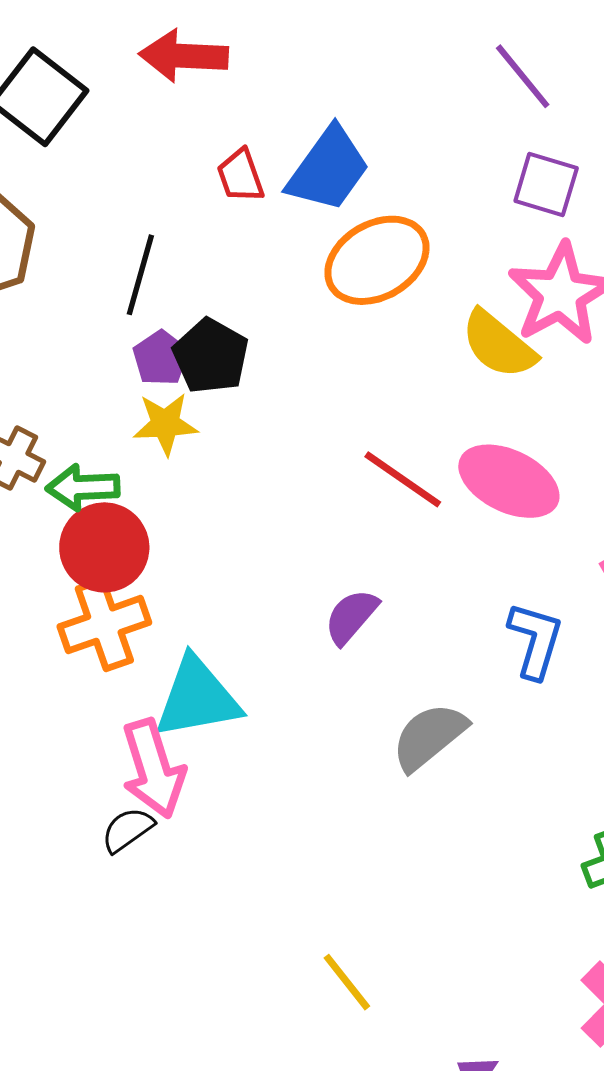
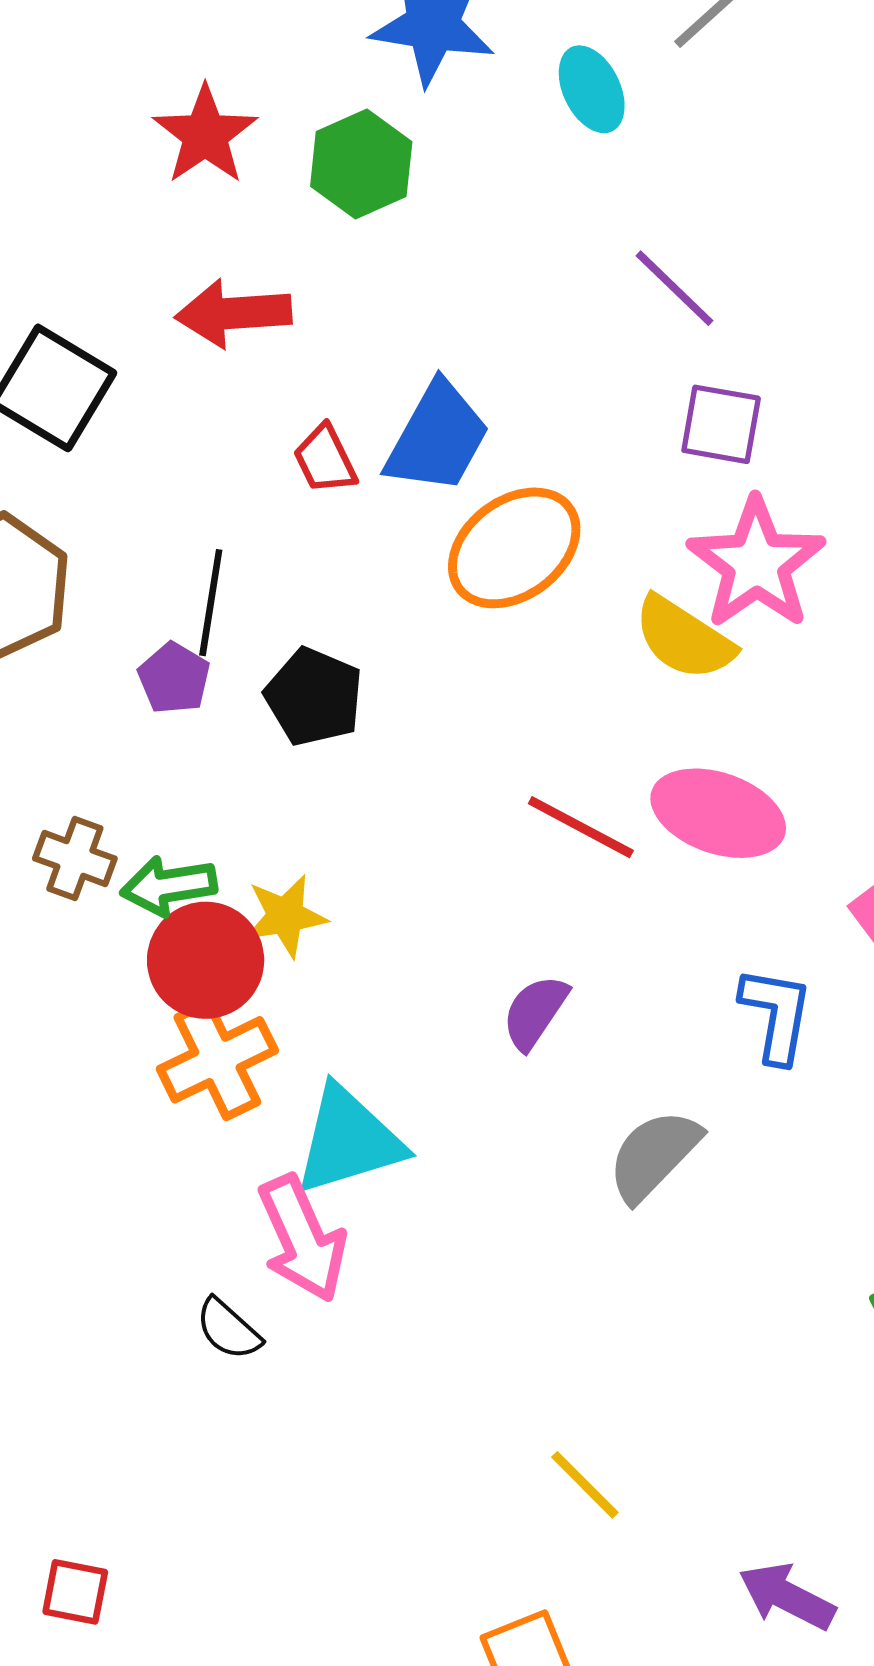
purple pentagon: (161, 358) -> (174, 678), moved
yellow star: (165, 424) -> (285, 916), moved
black semicircle: (128, 830) -> (228, 1329), moved, turned -96

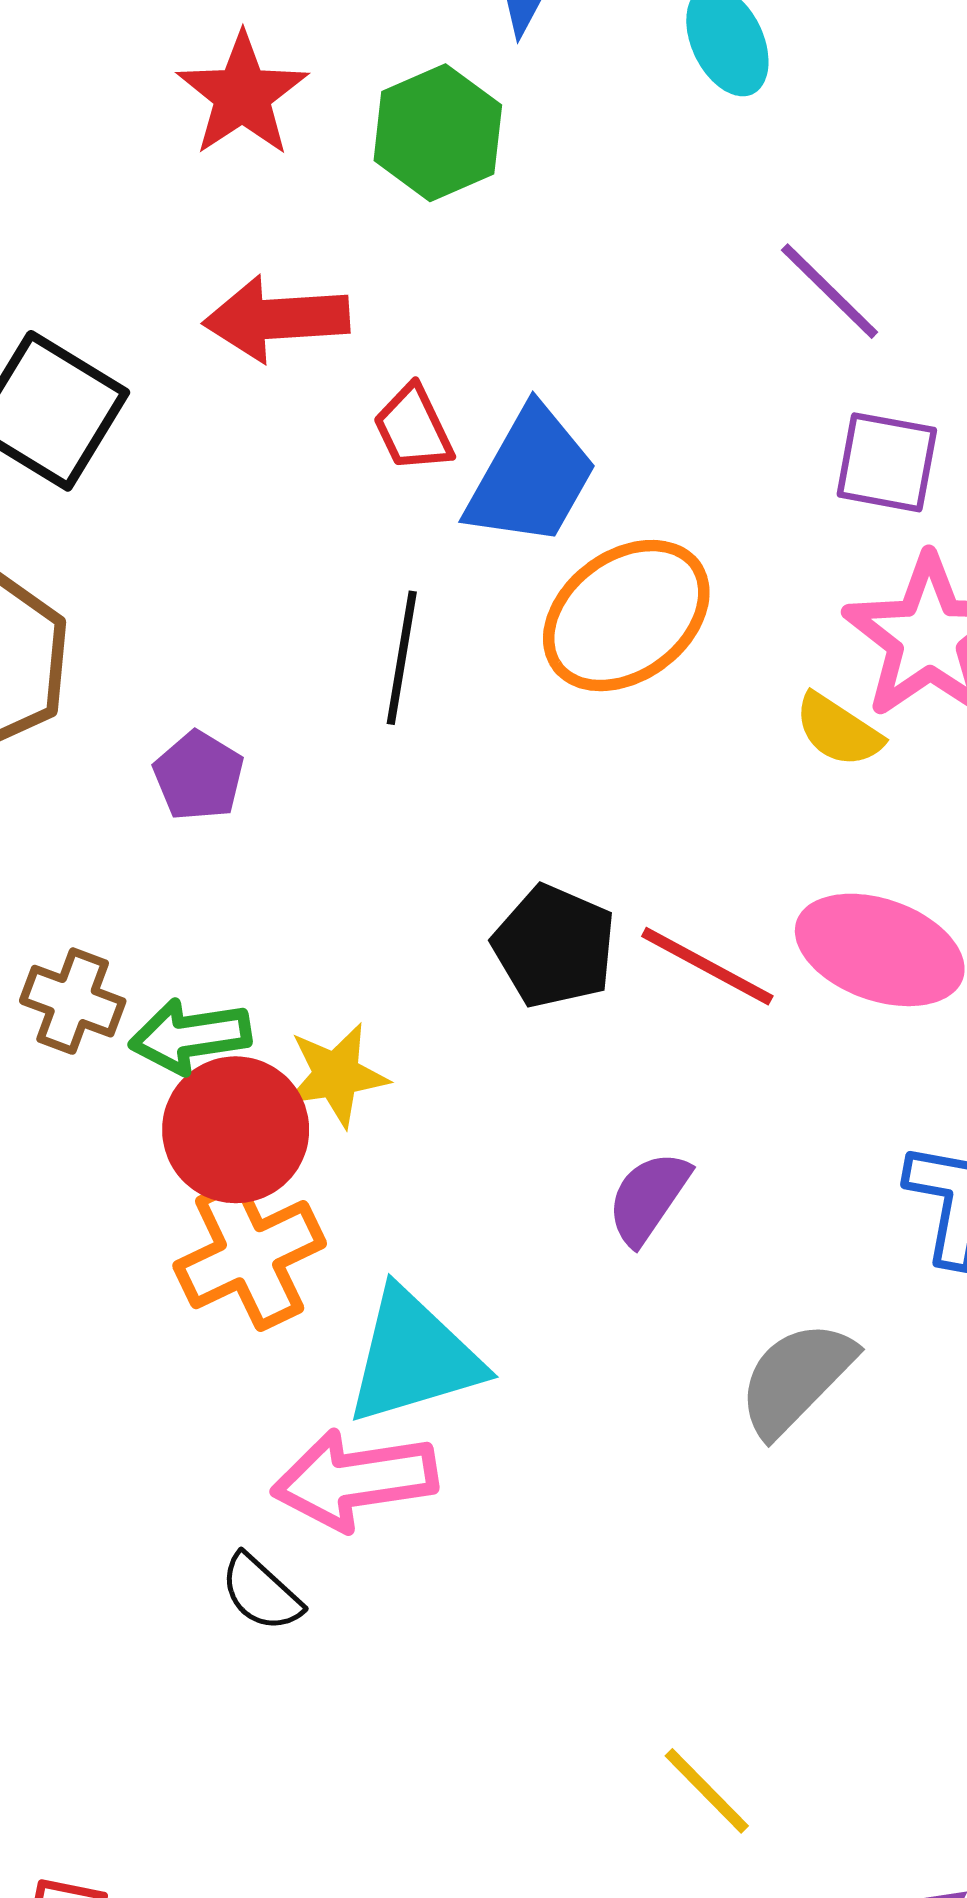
red trapezoid: (325, 459) -> (413, 428), moved
black line: (211, 603) -> (402, 658), moved
yellow semicircle: (684, 638) -> (838, 730), size x0.7
black pentagon: (314, 697) -> (554, 946), moved
pink arrow: (302, 1239) -> (355, 1480), turned 105

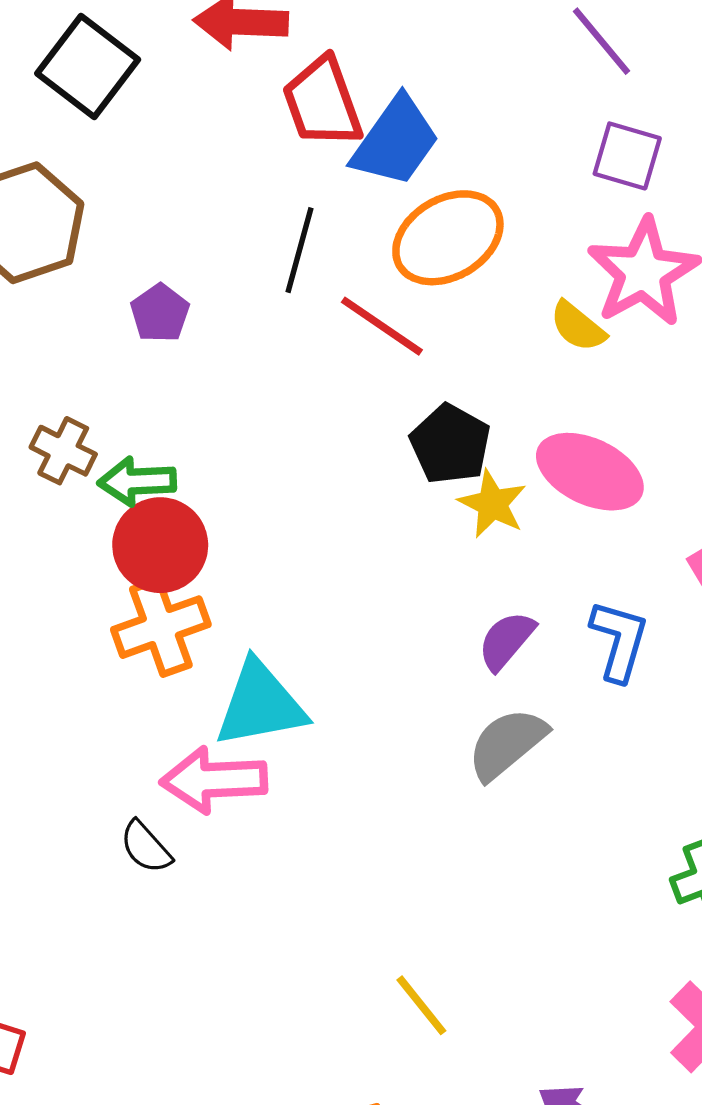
red trapezoid: (413, 428) -> (322, 102), size x1.6
black pentagon: (554, 946) -> (450, 444), moved
red line: (707, 966) -> (382, 326), moved
yellow star: (336, 1075) -> (492, 504), moved, turned 30
purple semicircle: (648, 1198) -> (506, 641), moved

